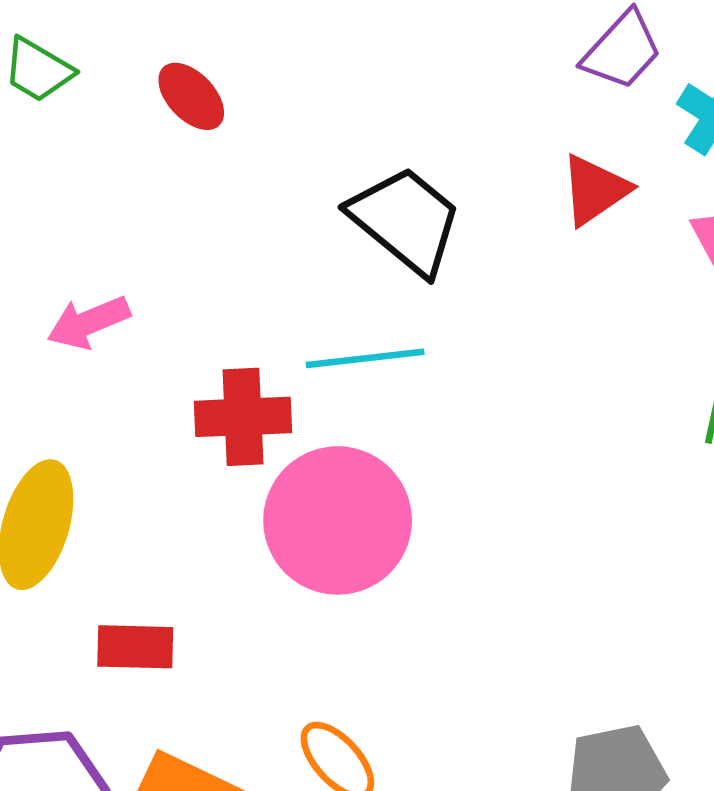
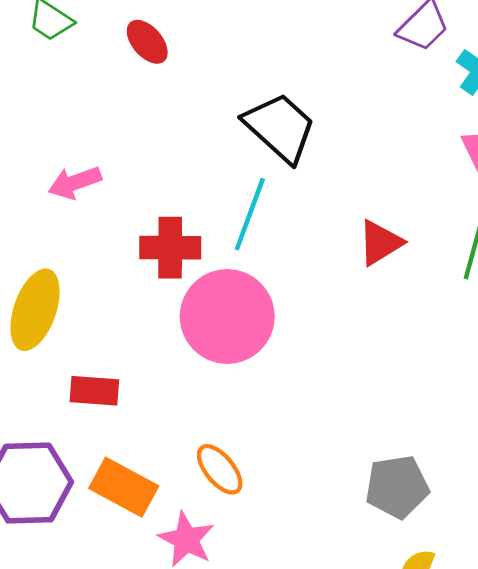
red triangle: (595, 190) -> (380, 243), moved
cyan line: (365, 358) -> (250, 214), turned -66

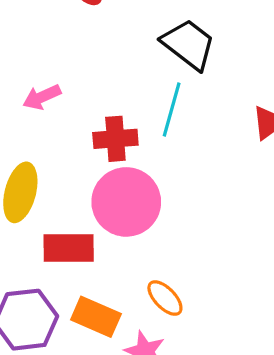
pink circle: (227, 317) -> (126, 202), moved
red rectangle: (94, 391) -> (69, 248), size x1.4

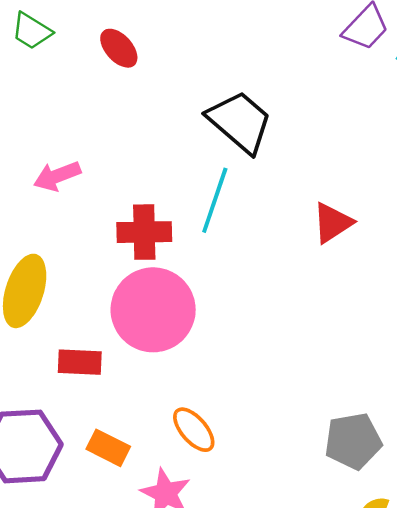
red rectangle: (69, 248) -> (80, 362), size x0.7
orange rectangle: (96, 317) -> (108, 448), size x0.7

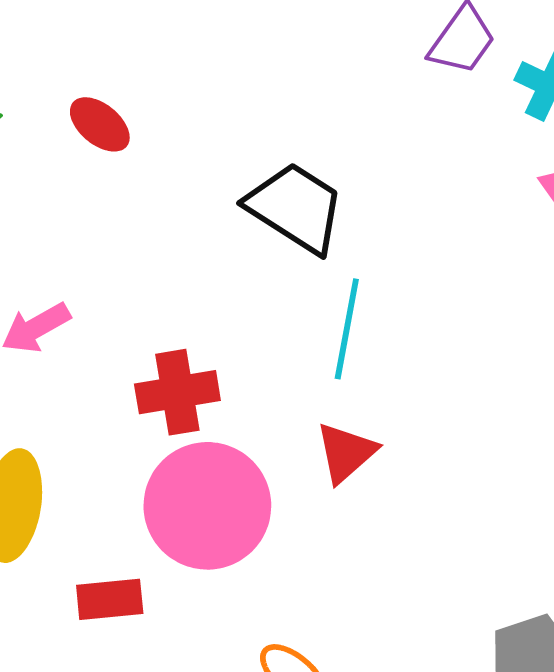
cyan line: (215, 200) -> (347, 329), moved
red triangle: (332, 223) -> (346, 452), moved

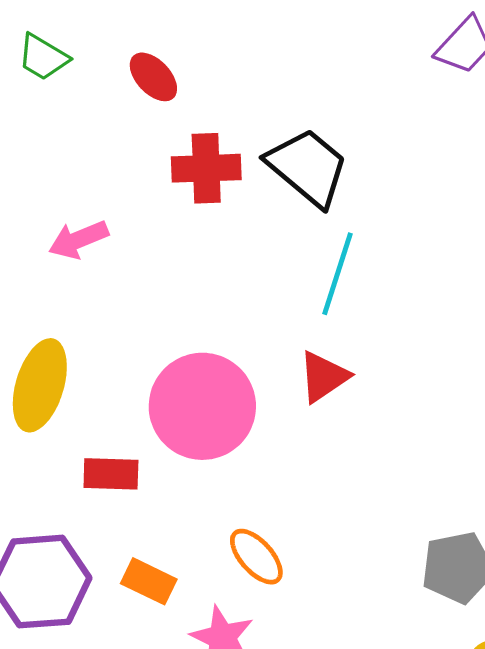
red cross: (177, 392) -> (206, 168), moved

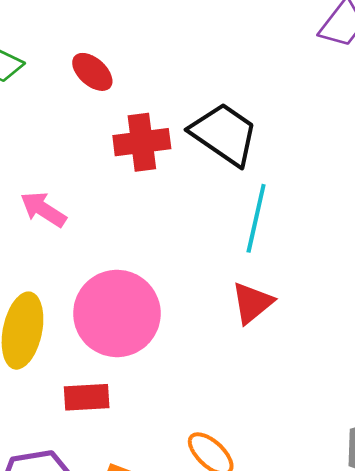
pink arrow: (78, 240) -> (43, 209), turned 60
pink circle: (202, 406) -> (117, 313), moved

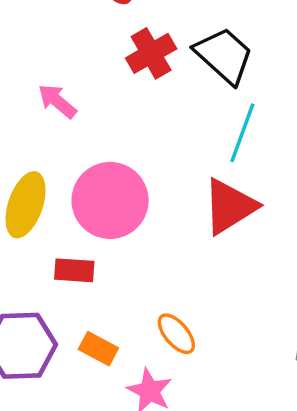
red cross: (142, 142) -> (151, 53), turned -30
red triangle: (252, 303) -> (230, 206), size x1.5

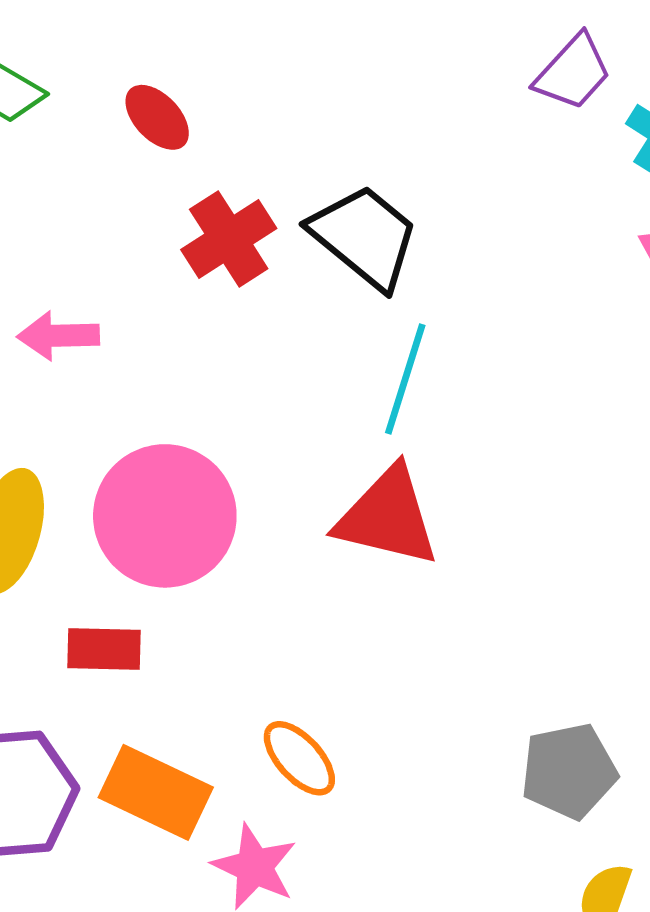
pink arrow: (57, 101) -> (58, 336), turned -39
red triangle: (230, 206) -> (388, 517), turned 48
orange rectangle: (98, 349) -> (156, 792), size x1.5

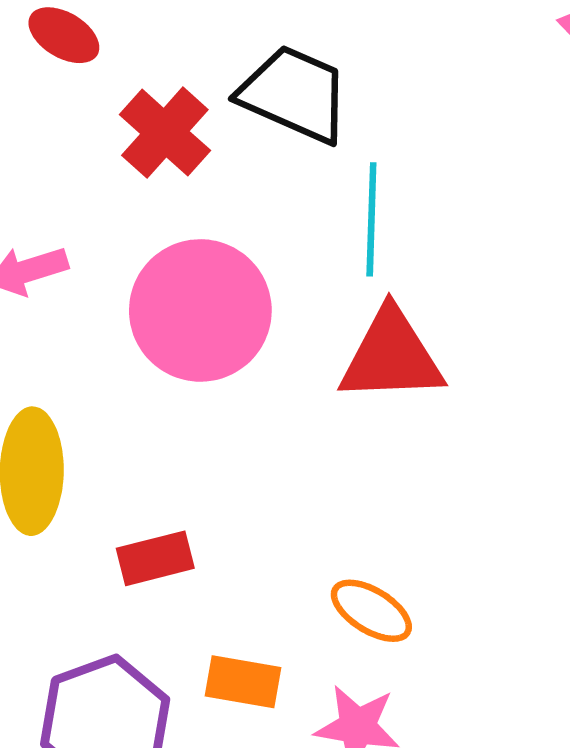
pink circle: (165, 516) -> (200, 310), moved
orange rectangle: (156, 792) -> (243, 682), size x0.7

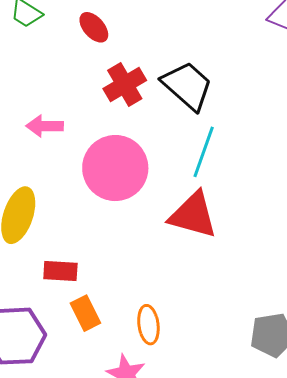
orange ellipse: (371, 611) -> (148, 325), turned 33
orange rectangle: (243, 682) -> (85, 313), moved, turned 36

